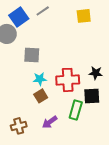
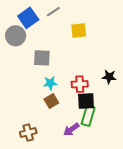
yellow square: (84, 16) -> (79, 31), moved
red cross: (68, 80) -> (80, 84), size x0.7
black square: (92, 96) -> (86, 101), moved
purple arrow: (50, 122) -> (71, 129), moved

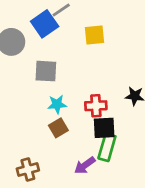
blue square: (28, 18) -> (45, 24), moved

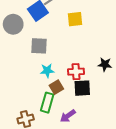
brown square: (58, 128) -> (56, 87), moved
green rectangle: (107, 147) -> (47, 103), moved

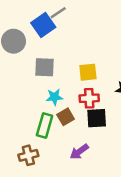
yellow square: (75, 19) -> (88, 72), moved
green rectangle: (47, 103) -> (45, 126), moved

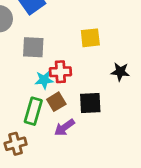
yellow square: (88, 72) -> (90, 38), moved
red cross: (89, 98) -> (60, 72), moved
purple arrow: (79, 152) -> (64, 127), moved

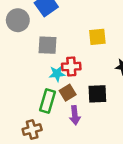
purple arrow: (64, 127) -> (75, 115), turned -60

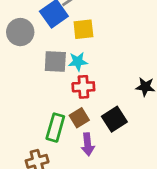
yellow square: (97, 37) -> (83, 29), moved
cyan star: (57, 74) -> (78, 62), moved
black square: (97, 94) -> (114, 119), turned -30

